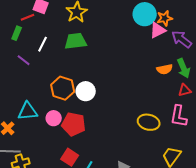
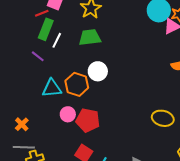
green rectangle: (17, 33) -> (46, 29), moved, size x1.5
white circle: (86, 91) -> (98, 71), moved
cyan triangle: (28, 111) -> (52, 88), moved

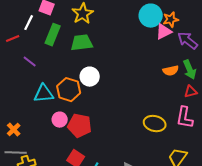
red line: (42, 13) -> (13, 39), moved
green rectangle: (46, 29) -> (53, 35), moved
white line: (57, 40) -> (29, 23), moved

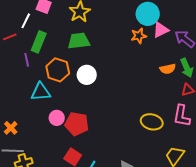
orange star: (171, 20) -> (139, 36), moved
green rectangle: (53, 35) -> (39, 42), moved
purple line: (30, 62) -> (27, 60), turned 40
orange hexagon: (69, 90) -> (58, 70), moved

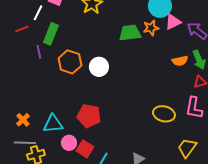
green trapezoid: (79, 41) -> (130, 33), moved
cyan triangle: (41, 92) -> (53, 124), moved
pink circle: (57, 118) -> (69, 143), moved

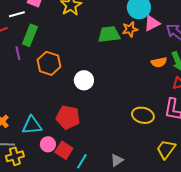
white line: (38, 13) -> (17, 14), turned 49
white circle: (99, 67) -> (84, 80), moved

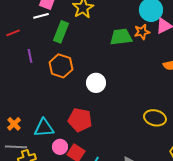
white line: (17, 14) -> (41, 16), moved
green rectangle: (30, 35) -> (61, 32), moved

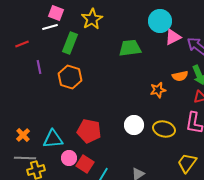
orange star: (142, 32) -> (158, 90), moved
white circle: (96, 83) -> (134, 125), moved

